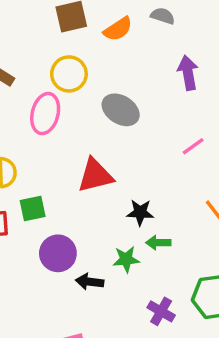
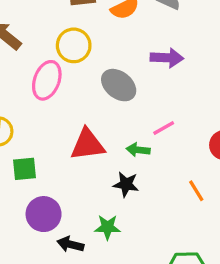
purple arrow: (188, 73) -> (167, 58), moved, turned 96
pink line: (193, 146) -> (164, 128), moved
green arrow: (158, 243) -> (138, 150), moved

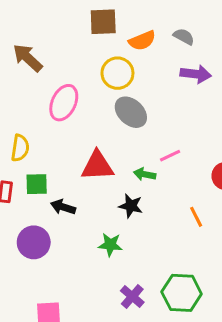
yellow circle: (74, 45) -> (117, 73), moved
purple arrow: (167, 58) -> (196, 74), moved
purple circle: (44, 214) -> (34, 242), moved
black arrow: (70, 244) -> (63, 207), moved

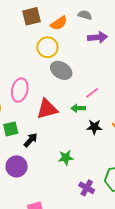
pink ellipse: (64, 103) -> (20, 90), moved
black star: (131, 206) -> (94, 127), moved
black arrow: (63, 207) -> (31, 140), turned 126

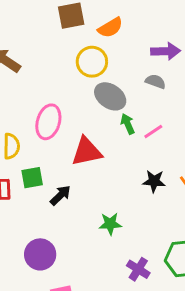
gray semicircle: (85, 15) -> (155, 81), moved
green arrow: (78, 108) -> (128, 124), moved, turned 64
purple circle: (17, 166) -> (40, 254), moved

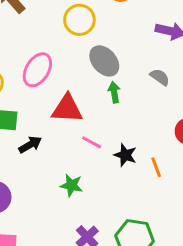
yellow circle: (92, 62) -> (79, 20), moved
gray semicircle: (155, 81) -> (160, 77), moved
pink line: (153, 131) -> (92, 142), moved, turned 48

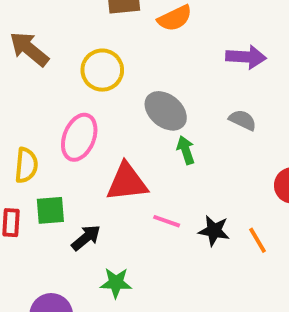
yellow circle: (79, 20) -> (102, 70), moved
green star: (71, 185) -> (116, 283), moved

